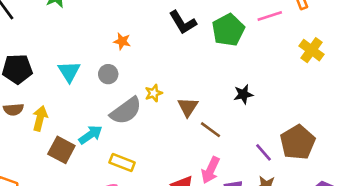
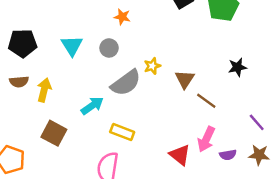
brown square: (61, 150) -> (54, 133), moved

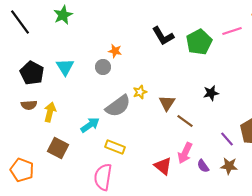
black pentagon: (23, 43) -> (32, 73), turned 30
cyan triangle: (72, 46) -> (65, 67), moved
gray circle: (109, 48) -> (103, 67), moved
purple semicircle: (228, 155) -> (203, 166), turned 64

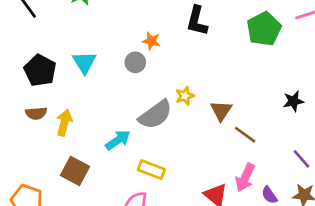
black L-shape: (163, 36) -> (197, 21), moved, turned 45
black star: (211, 93) -> (293, 101), moved

